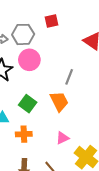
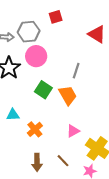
green square: (28, 104) -> (43, 90), moved
orange cross: (24, 134) -> (35, 129), turned -35

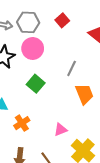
red square: (56, 17) -> (62, 20), moved, turned -32
orange trapezoid: (68, 95) -> (84, 94), moved

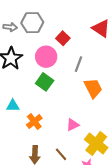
red square: (62, 20) -> (63, 38), moved
pink circle: (33, 48) -> (46, 57), moved

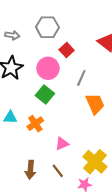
gray hexagon: (32, 23) -> (47, 27), moved
orange cross: (34, 121) -> (35, 124), moved
pink triangle: (73, 125) -> (62, 144), moved

